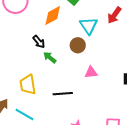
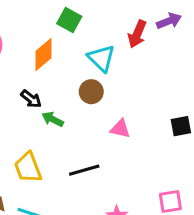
pink triangle: (91, 72) -> (120, 129), turned 32

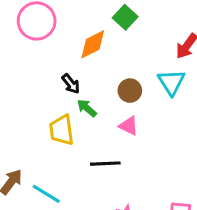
cyan triangle: (101, 58) -> (171, 82), moved
pink triangle: (120, 129) -> (129, 126), moved
yellow trapezoid: (28, 168) -> (62, 130), moved

